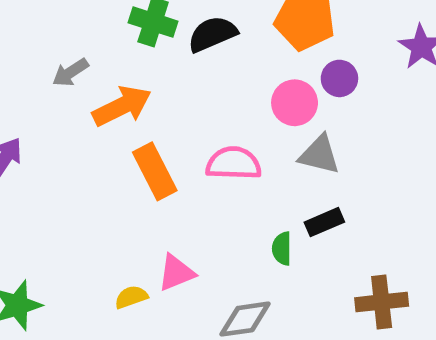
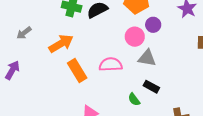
gray arrow: (70, 73) -> (24, 33), moved
black rectangle: (324, 222) -> (151, 87), turned 56
green semicircle: (282, 249) -> (134, 99), turned -32

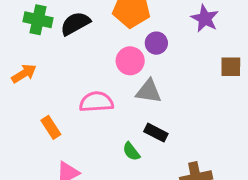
orange arrow: (61, 44) -> (24, 73), size x0.7
orange rectangle: (77, 71) -> (51, 127), moved, size x0.7

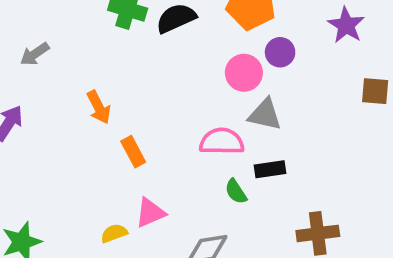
orange arrow: (24, 73) -> (99, 107), moved, turned 90
pink semicircle: (96, 102) -> (222, 141), moved
black rectangle: (156, 133) -> (270, 169), turned -40

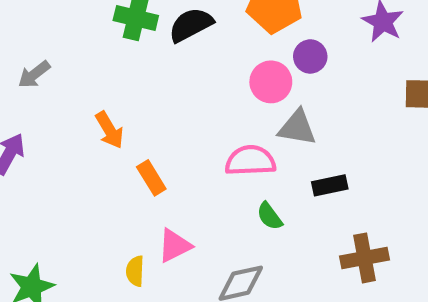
black rectangle: (270, 169) -> (330, 185), moved
yellow semicircle: (114, 233) -> (135, 271), turned -64

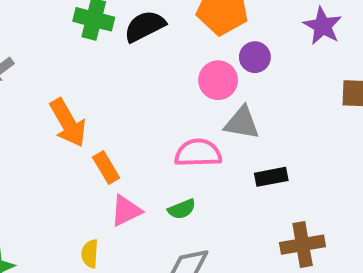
orange arrow: (110, 130) -> (68, 123), size x1.4
green semicircle: (270, 216) -> (182, 209), moved, turned -76
pink triangle: (175, 246) -> (126, 211), moved

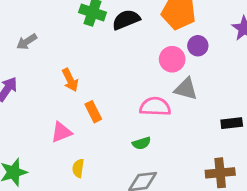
orange arrow: (68, 123) -> (70, 80), size x0.7
black rectangle: (271, 177) -> (232, 123), moved
pink triangle: (126, 211) -> (61, 132), moved

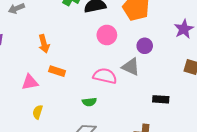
purple circle: (198, 46) -> (145, 46), moved
pink circle: (172, 59) -> (107, 35), moved
orange rectangle: (93, 112) -> (57, 71), turned -56

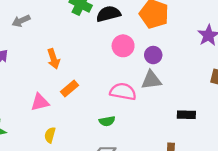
purple circle: (145, 46) -> (153, 55), moved
gray triangle: (131, 67) -> (151, 80), turned -30
orange rectangle: (57, 71) -> (70, 89), turned -56

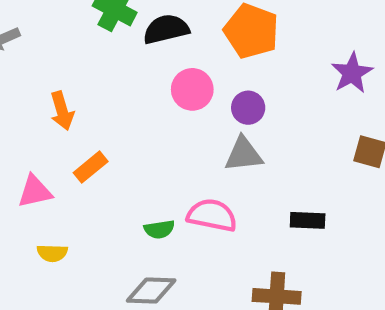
pink semicircle: (123, 92) -> (212, 215), moved
yellow semicircle: (50, 135) -> (52, 253), turned -105

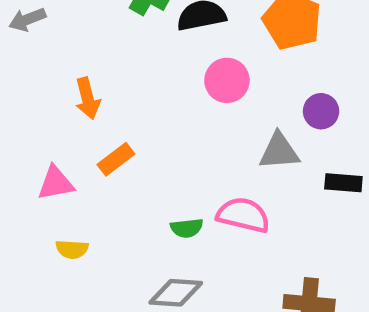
purple circle: (248, 108) -> (321, 111), moved
black rectangle: (308, 220) -> (343, 183), moved

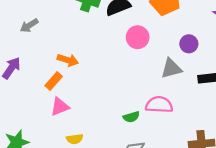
orange arrow: (88, 98) -> (68, 60), turned -48
orange rectangle: (116, 159) -> (54, 81), moved

